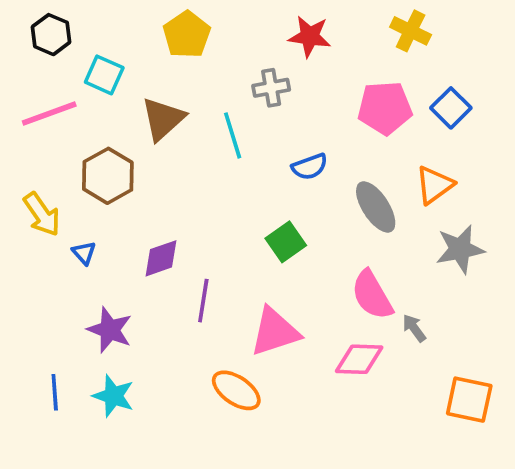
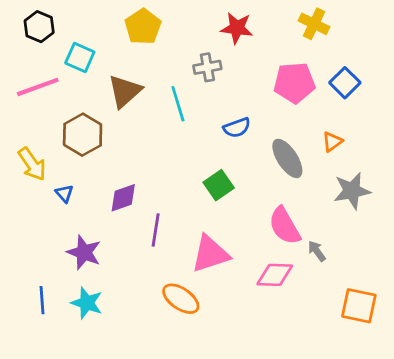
orange triangle: (434, 185) -> (332, 142), size x0.7

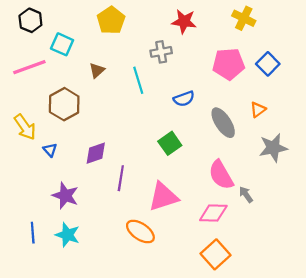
brown triangle: (125, 91) -> (97, 70), size x0.6
orange square: (359, 306) -> (216, 254), moved, turned 36

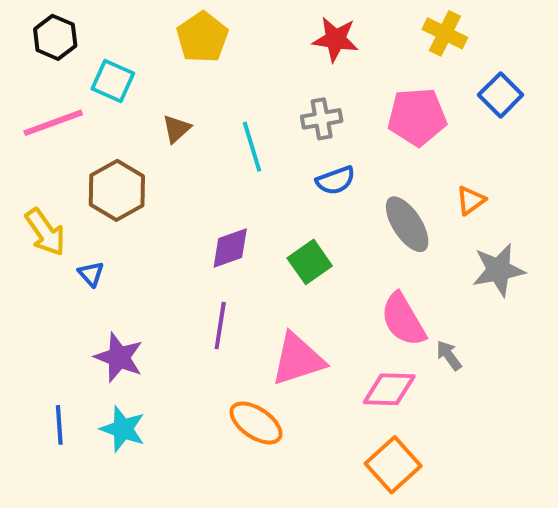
gray cross: (161, 52) -> (322, 119), moved
blue square: (268, 64) -> (501, 95), moved
purple diamond: (96, 153) -> (230, 248), moved

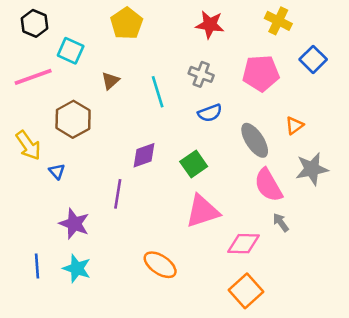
gray cross: (322, 119) -> (201, 74), turned 30
pink semicircle: (403, 320) -> (268, 185), moved
purple line: (220, 326) -> (118, 194), moved
pink triangle: (298, 359) -> (202, 211), moved

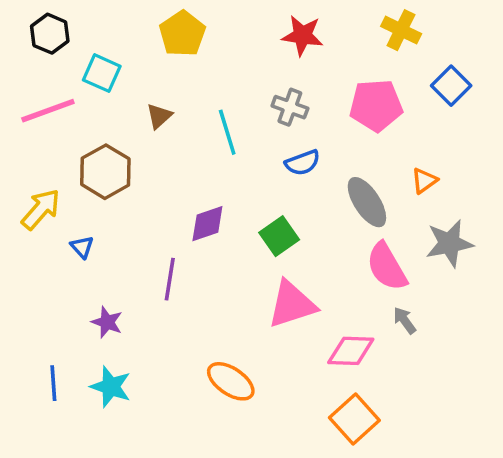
yellow arrow: (28, 145) -> (41, 209), turned -104
purple star: (74, 224) -> (107, 322), size x0.7

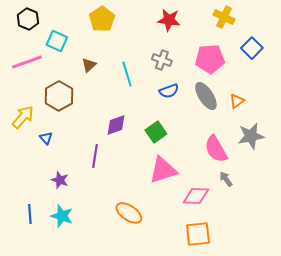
gray ellipse: (367, 202) -> (206, 96), moved
orange square: (354, 419) -> (198, 234), turned 36

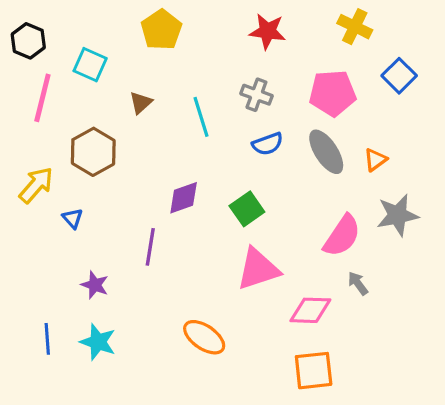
black hexagon: (28, 19) -> (28, 41), moved
pink line: (27, 62) -> (42, 98), turned -56
pink semicircle: (216, 149) -> (342, 236), turned -116

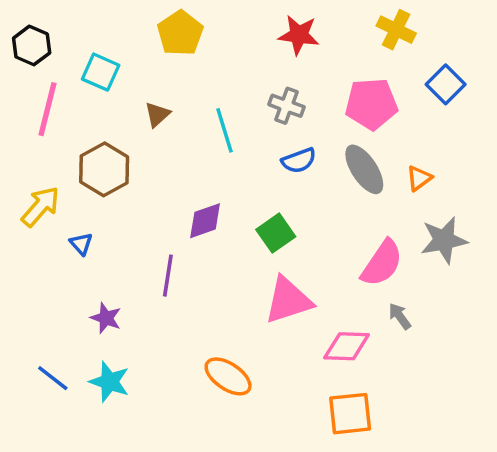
blue line: (47, 339) -> (53, 378), turned -48

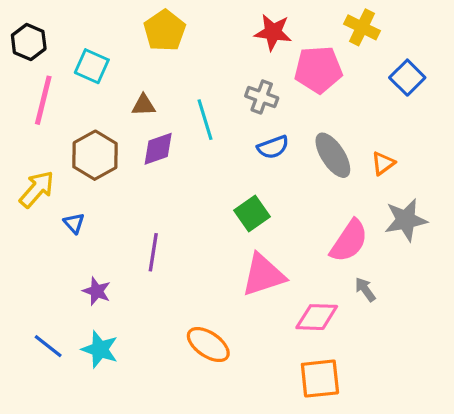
pink pentagon: (371, 104) -> (318, 69), moved
brown triangle: (157, 115) -> (144, 105), turned 40
purple diamond: (205, 221) -> (158, 149), moved

